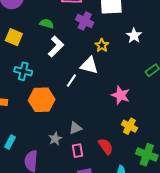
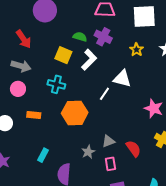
purple cross: (85, 21) -> (103, 37), moved
yellow square: (14, 37) -> (63, 55), moved
yellow star: (102, 45) -> (136, 50), moved
red semicircle: (106, 146) -> (133, 149), moved

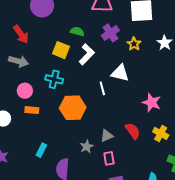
purple cross: (103, 37) -> (110, 33), moved, turned 30
pink circle: (18, 89) -> (25, 91), moved
white line: (104, 94) -> (102, 88), turned -48
red semicircle: (133, 149) -> (133, 131), moved

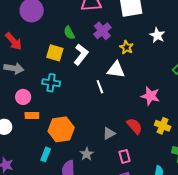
green semicircle: (77, 31) -> (69, 33), turned -128
yellow star: (134, 44) -> (126, 47), moved
orange hexagon: (73, 108) -> (61, 129), moved
gray star: (87, 147) -> (87, 154), moved
pink rectangle: (109, 158) -> (125, 156), moved

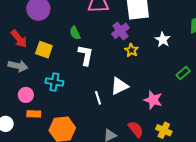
purple cross: (102, 31) -> (120, 31), moved
yellow square: (55, 53) -> (44, 50), moved
white L-shape: (81, 55) -> (86, 55), turned -30
white triangle: (116, 70) -> (119, 86), moved, turned -36
white line: (100, 87) -> (98, 98), moved

